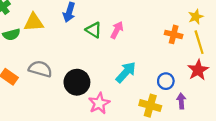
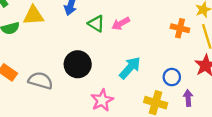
pink arrow: (117, 30) -> (121, 24), turned -147
gray semicircle: (40, 69) -> (40, 81), moved
black circle: (77, 82) -> (78, 64), moved

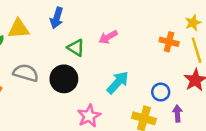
green triangle: (96, 24) -> (76, 48), moved
gray semicircle: (40, 81) -> (26, 73), moved

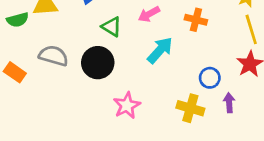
orange cross: (169, 42) -> (196, 20), moved
cyan arrow: (118, 82) -> (160, 50), moved

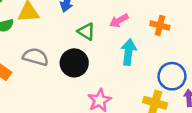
cyan arrow: (160, 50) -> (129, 52), turned -35
blue circle: (210, 78) -> (172, 76), size x1.5

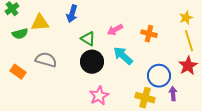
cyan arrow: (129, 52) -> (123, 56), turned -55
black circle: (74, 63) -> (92, 62), moved

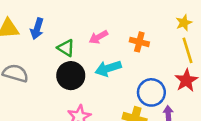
blue arrow: (72, 14) -> (37, 29), moved
cyan arrow: (123, 56) -> (108, 68), turned -60

